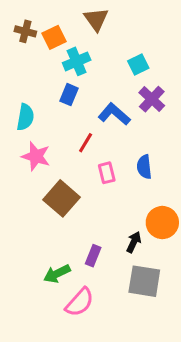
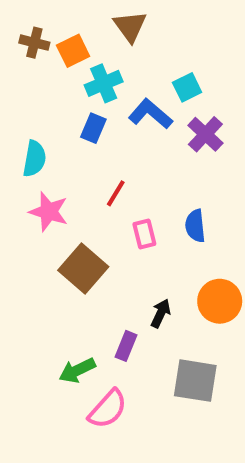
blue L-shape: (114, 114) -> (150, 114), moved
black arrow: (134, 242) -> (161, 313), moved

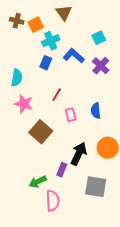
cyan square: (187, 87) -> (99, 38), moved
black arrow: (161, 313) -> (79, 154), size x1.6
pink semicircle: (108, 409) -> (53, 201), turned -45

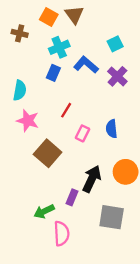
brown cross: (17, 21) -> (20, 33), moved
orange square: (36, 25) -> (49, 17), moved, turned -35
pink rectangle: (71, 115) -> (82, 133), turned 40

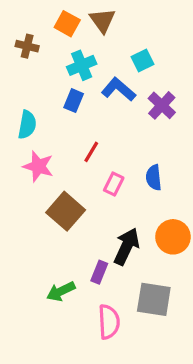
cyan square: (115, 44) -> (143, 61), moved
pink semicircle: (62, 234) -> (109, 322), moved

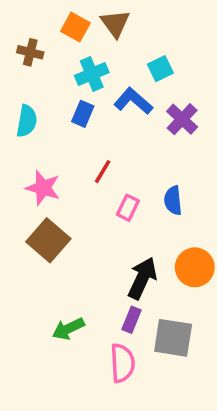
cyan semicircle: (27, 125) -> (27, 121), moved
brown square: (66, 211) -> (48, 240), moved
purple rectangle: (99, 272) -> (131, 320), moved

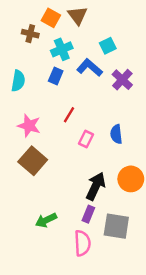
brown cross: (30, 52) -> (30, 34), moved

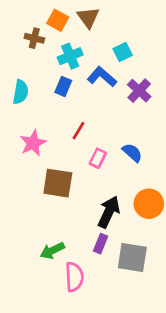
pink star: (29, 126) -> (33, 143), turned 30
blue semicircle: (116, 134) -> (132, 153), turned 138
brown square: (33, 161) -> (58, 183), moved, turned -32
pink semicircle: (82, 243) -> (74, 277), moved

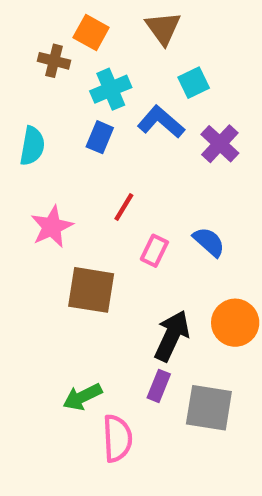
brown triangle: (88, 17) -> (163, 28), moved

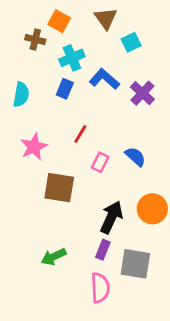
cyan square: (194, 83) -> (131, 42), moved
pink semicircle: (117, 438) -> (100, 288), moved

